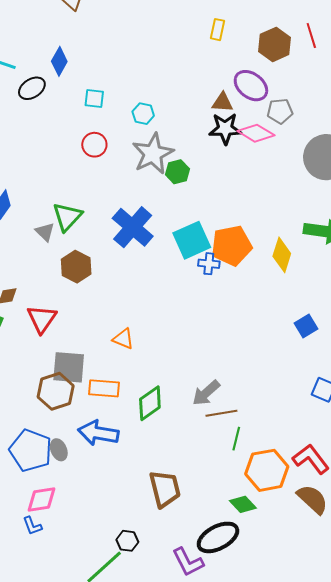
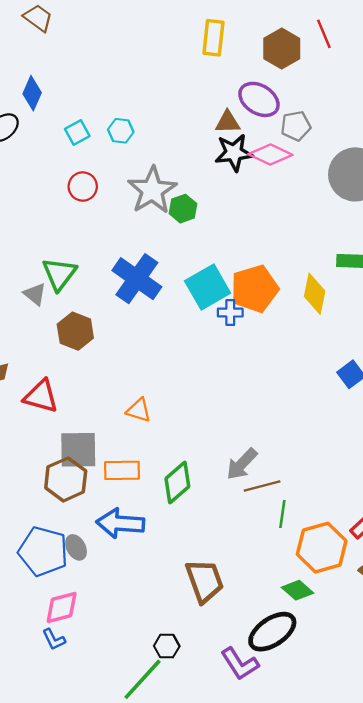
yellow rectangle: (217, 30) -> (213, 38), size x1.4
cyan square: (94, 99) -> (77, 133), turned -30
cyan hexagon: (143, 114) -> (121, 131), moved
red triangle: (42, 319) -> (41, 396), turned -44

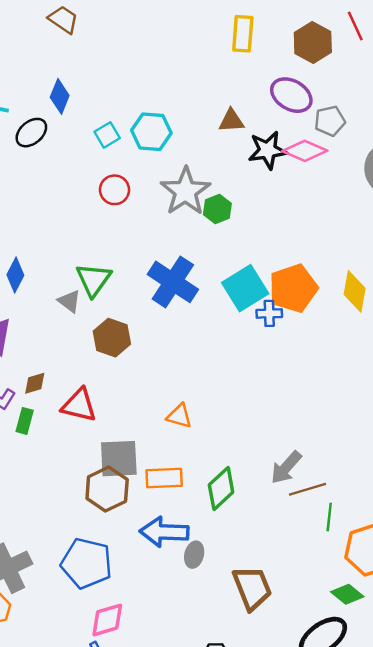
brown triangle: (228, 122) -> (231, 121), moved
cyan hexagon: (121, 131) -> (151, 132), size x1.5
gray ellipse: (76, 547) -> (194, 555), moved, turned 45

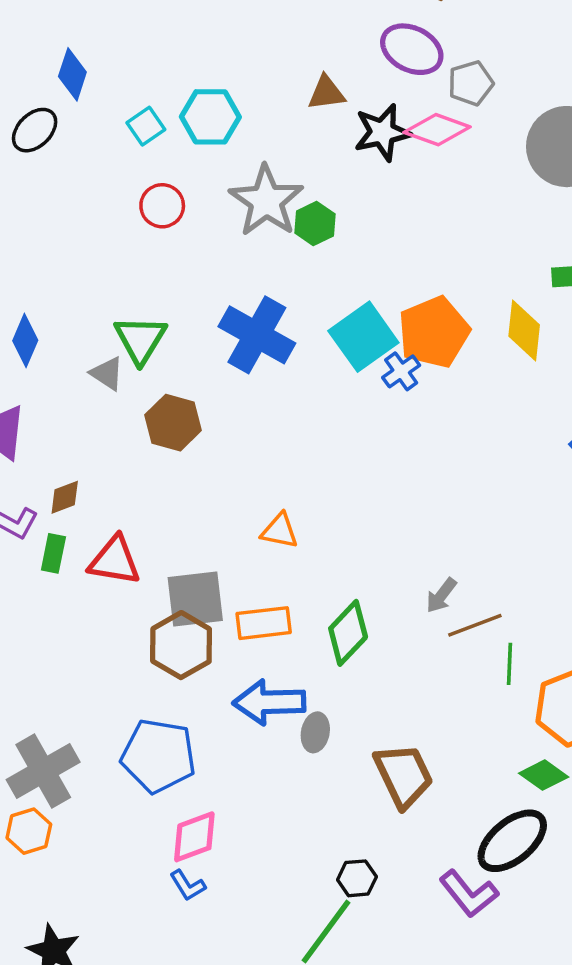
blue cross: (269, 313) -> (401, 371), turned -30
red triangle: (79, 405) -> (115, 561), moved
gray arrow: (286, 467) -> (441, 595), size x0.7

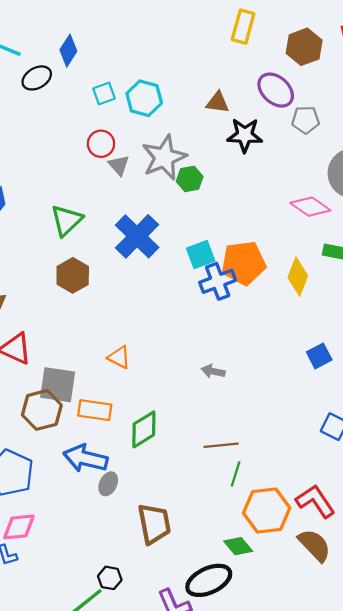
pink diamond: (437, 130) -> (310, 207), moved
cyan square: (363, 337) -> (201, 255), size x0.7
blue cross: (401, 371) -> (218, 281), size x1.5
gray triangle: (107, 373) -> (119, 165), moved
gray arrow: (441, 595) -> (213, 371), moved, turned 50

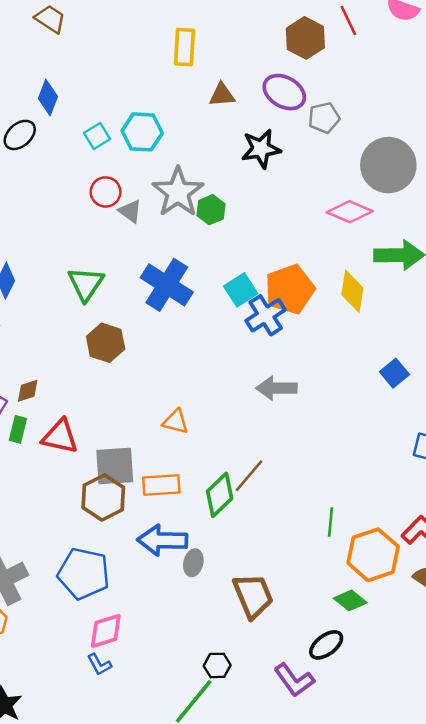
yellow rectangle: (243, 27) -> (185, 47), moved
brown triangle: (218, 102) -> (222, 95), moved
gray arrow: (213, 371) -> (276, 388), moved, size x1.5
brown line: (221, 445) -> (249, 476), moved, turned -32
black ellipse: (209, 580) -> (326, 645), size x0.7

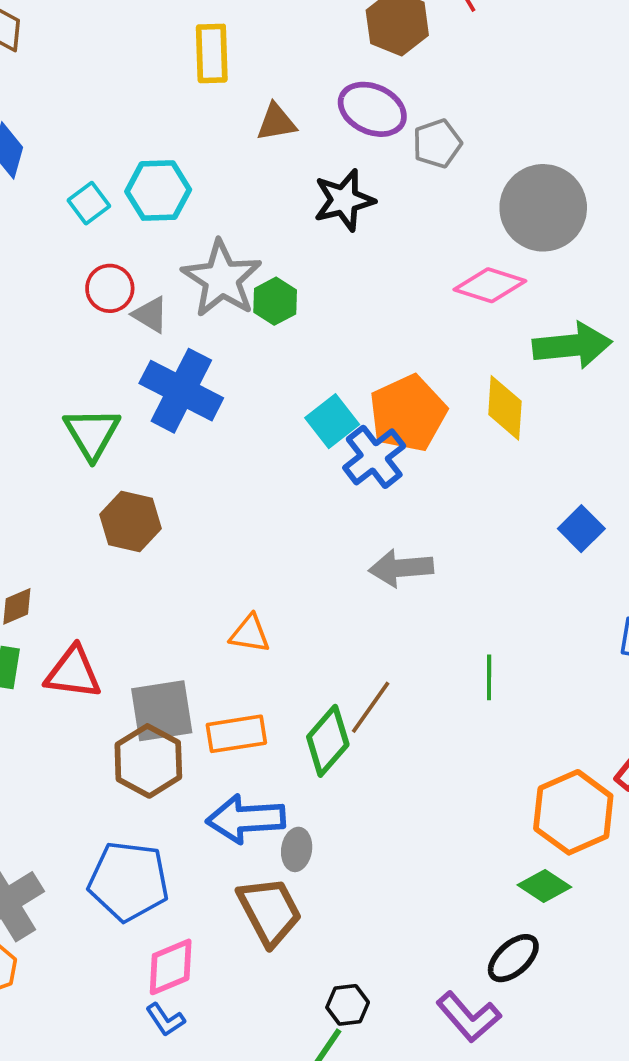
blue cross: (167, 285) -> (181, 391), moved
green line: (330, 522) -> (489, 677), moved
brown trapezoid: (253, 596) -> (270, 911), moved

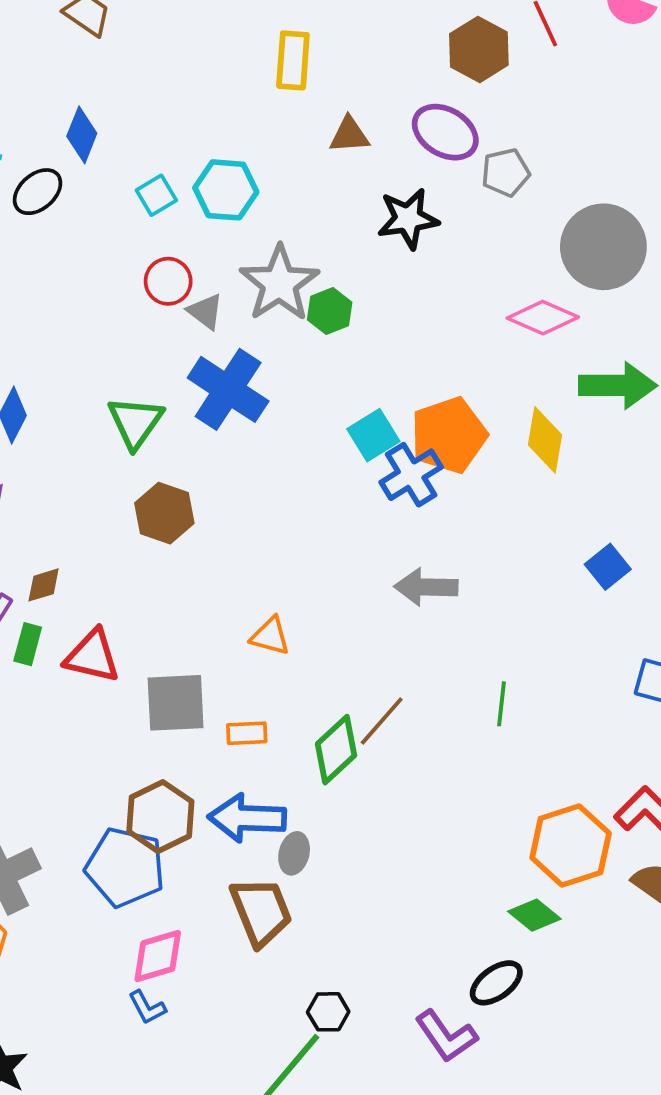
orange rectangle: (236, 734) -> (247, 733), size x0.7
brown hexagon: (148, 761) -> (160, 817), moved

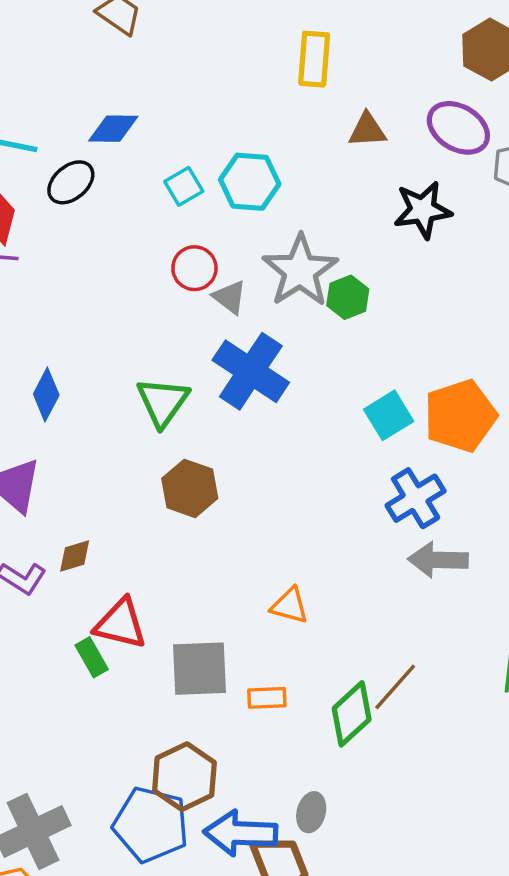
blue diamond: (82, 135) -> (113, 129), turned 69
blue cross: (411, 475) -> (416, 498), moved
green rectangle: (28, 644) -> (92, 657), moved, turned -45
blue arrow: (247, 818) -> (241, 833), moved

